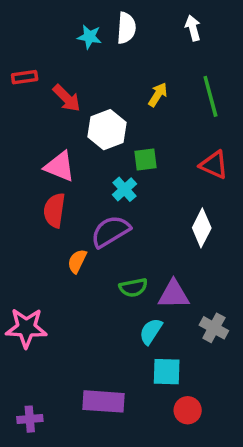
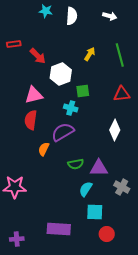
white arrow: (193, 28) -> (110, 16), turned 120
cyan star: (89, 37) -> (46, 11), moved
red triangle: (214, 165) -> (122, 94), turned -30
pink triangle: (60, 167) -> (34, 95), turned -36
cyan cross: (124, 189) -> (71, 108), turned -32

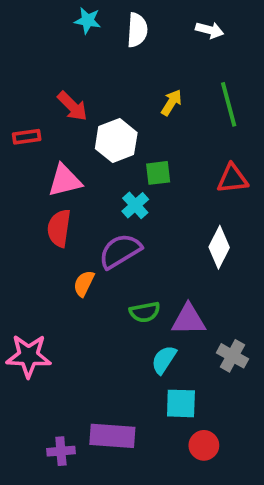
red rectangle: (14, 44) -> (27, 137), moved
cyan cross: (71, 108) -> (135, 205), turned 32
purple cross: (17, 239) -> (61, 451), moved

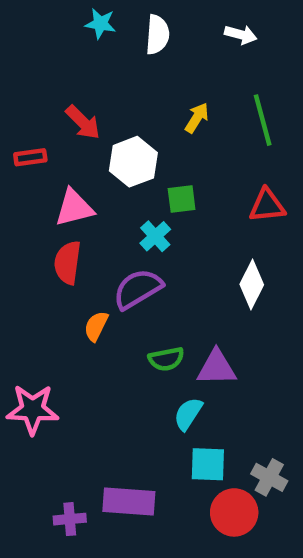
gray cross: (232, 356) -> (269, 477), moved
red circle: (204, 445) -> (234, 512), size x1.4

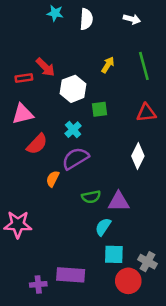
red rectangle: (30, 157) -> (24, 78), moved
pink triangle: (74, 208) -> (23, 114), moved
cyan cross: (155, 236) -> (73, 130), moved
red semicircle: (68, 263) -> (37, 144), turned -145

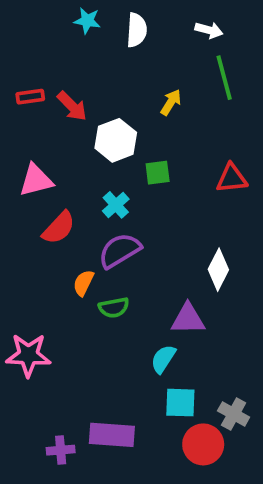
green line: (144, 66) -> (224, 78), moved
red rectangle: (24, 78) -> (30, 97), moved
white diamond: (138, 156) -> (218, 270), moved
green semicircle: (91, 197) -> (114, 308), moved

